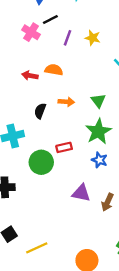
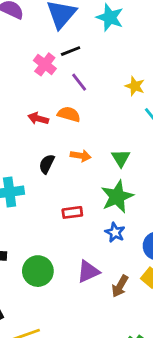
purple line: (68, 38) -> (79, 82), moved, turned -63
yellow star: (93, 38) -> (135, 86), moved
green circle: (41, 162) -> (38, 271), moved
purple triangle: (81, 193) -> (88, 272), turned -42

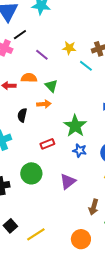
purple line: (79, 82) -> (42, 55), moved
green triangle: (121, 158) -> (51, 86), moved
green circle: (38, 271) -> (31, 173), moved
brown arrow: (120, 286) -> (94, 207), moved

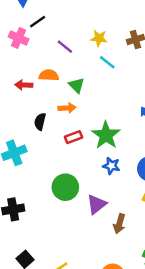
cyan line: (86, 66) -> (107, 62), moved
red rectangle: (47, 144) -> (74, 137), moved
green circle: (31, 173) -> (65, 187), moved
brown arrow: (94, 207) -> (119, 224), moved

